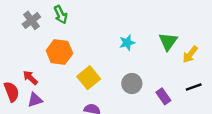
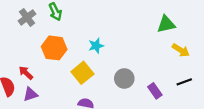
green triangle: (168, 41) -> (166, 24), moved, turned 42
cyan star: (127, 43) -> (96, 46), moved
yellow arrow: (190, 54) -> (181, 50), turned -96

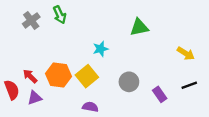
green triangle: (166, 24) -> (139, 27), moved
orange hexagon: (54, 48) -> (58, 75), moved

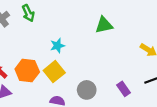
cyan star: (101, 49) -> (57, 46), moved
gray circle: (129, 82) -> (87, 90), moved

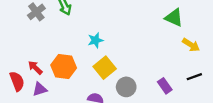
green triangle: (104, 25) -> (174, 18), moved, turned 36
yellow square: (54, 72) -> (105, 68), moved

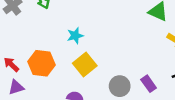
gray circle: (126, 87) -> (120, 86), moved

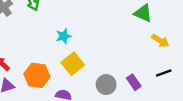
orange hexagon: (41, 63) -> (37, 75), moved

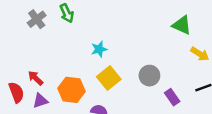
gray circle: (106, 85) -> (149, 76), moved

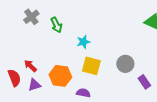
green arrow: (67, 13) -> (56, 25), moved
yellow square: (109, 78) -> (91, 66), turned -36

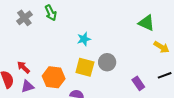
green arrow: (56, 25) -> (51, 13), moved
cyan star: (83, 42) -> (84, 39), moved
gray circle: (125, 64) -> (107, 62), moved

